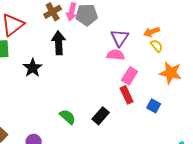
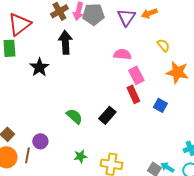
orange arrow: (152, 32) -> (149, 13), moved
purple triangle: (120, 38) -> (126, 17), moved
pink rectangle: (130, 76) -> (136, 75), turned -60

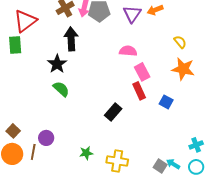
yellow semicircle: (163, 45) -> (180, 42), moved
black star: (39, 67) -> (57, 64), moved
green semicircle: (74, 116) -> (61, 89), moved

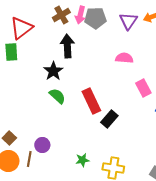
pink rectangle: (142, 72) -> (143, 88), moved
red rectangle: (139, 91) -> (91, 101), moved, size x1.4

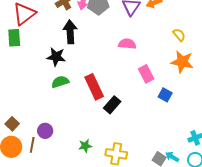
black star: (53, 71) -> (56, 57), turned -30
green semicircle: (57, 96) -> (60, 82), turned -60

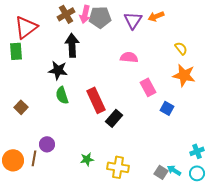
green semicircle: (60, 82) -> (62, 95), turned -90
brown square: (12, 124) -> (21, 107), moved

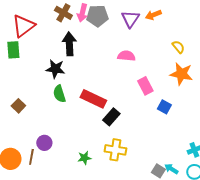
brown cross: (66, 14) -> (63, 13), turned -30
red rectangle: (96, 100) -> (93, 99), turned -40
yellow cross: (118, 167) -> (115, 150), moved

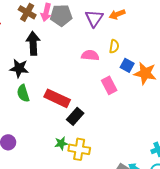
yellow semicircle: (178, 47) -> (114, 46), moved, turned 48
blue square: (164, 107) -> (127, 65), moved
green star: (84, 158) -> (61, 143), moved

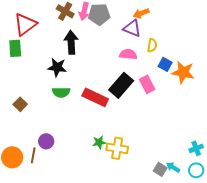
orange arrow: (117, 14) -> (141, 13), moved
purple triangle: (94, 18) -> (132, 28), moved, turned -42
green semicircle: (23, 93) -> (61, 92), turned -72
black rectangle: (75, 116) -> (121, 85), moved, size x1.4

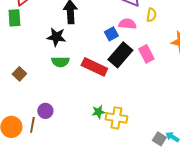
blue square: (165, 64) -> (111, 34), moved, turned 32

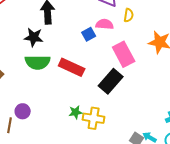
pink rectangle: (146, 54) -> (124, 54), size x1.4
black rectangle: (120, 55) -> (111, 81), moved
green semicircle: (60, 62) -> (38, 62), size x1.4

